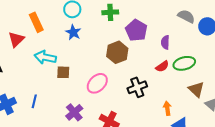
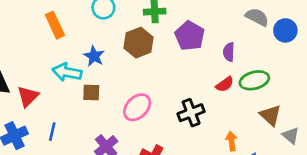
blue star: (73, 32) -> (94, 56), moved
red triangle: (16, 39) -> (28, 96), moved
brown hexagon: (117, 52) -> (138, 43), moved

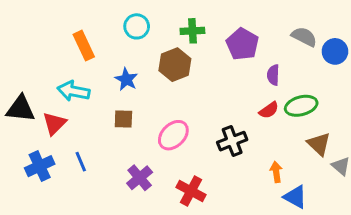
purple pentagon: (190, 36) -> (242, 44), moved
cyan arrow: (67, 72) -> (73, 91), moved
blue line: (52, 132) -> (81, 162), turned -36

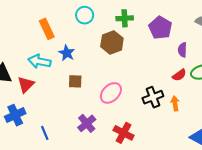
blue star: (126, 79) -> (67, 53), moved
blue line: (81, 162) -> (45, 133), moved
orange arrow: (276, 172) -> (175, 103), moved

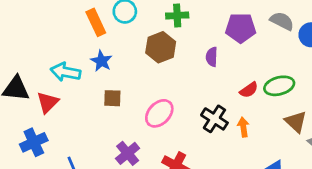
purple pentagon: (160, 28) -> (241, 28), moved, turned -30
orange rectangle: (47, 29) -> (96, 22), moved
purple semicircle: (182, 50) -> (212, 57), moved
black cross: (153, 97) -> (214, 119), turned -36

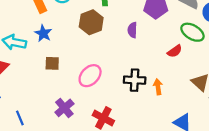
green ellipse: (279, 86) -> (192, 32), moved, turned 45
red semicircle: (249, 90) -> (175, 51), moved
black cross: (214, 119) -> (135, 80), turned -30

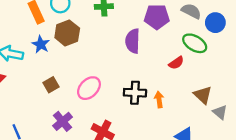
brown hexagon: (91, 22) -> (67, 33), moved
purple semicircle: (132, 30) -> (133, 41), size x1.5
brown square: (52, 63) -> (51, 85), moved, turned -32

